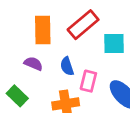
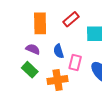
red rectangle: (83, 25) -> (71, 19), size x0.7
green rectangle: (17, 96) -> (30, 70), moved

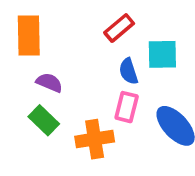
orange rectangle: (40, 23) -> (29, 36), moved
blue semicircle: (59, 51) -> (128, 71), moved

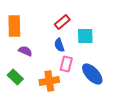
blue semicircle: (128, 71) -> (59, 45), moved
green rectangle: (44, 120) -> (15, 77), moved

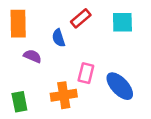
cyan square: (85, 36) -> (122, 22), moved
blue semicircle: (59, 45) -> (59, 38), moved
green rectangle: (15, 77) -> (19, 102), moved, turned 35

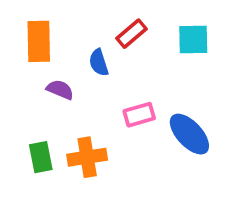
pink rectangle: (86, 73) -> (139, 115), turned 60
orange cross: (64, 95) -> (87, 157), moved

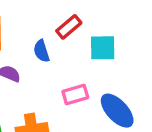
cyan square: (193, 39) -> (103, 48), moved

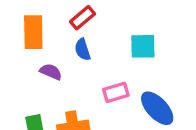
red rectangle: (69, 27) -> (83, 18), moved

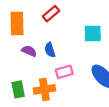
blue semicircle: (83, 50) -> (50, 50), moved
pink rectangle: (116, 92) -> (64, 72), moved

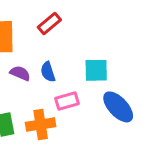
cyan square: (93, 33) -> (96, 70), moved

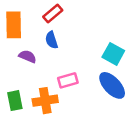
cyan square: (96, 70) -> (113, 54), moved, turned 30
blue semicircle: (48, 72) -> (52, 40), moved

